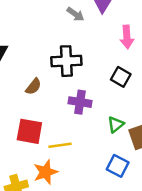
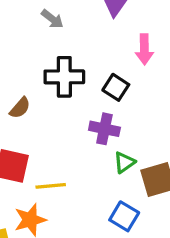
gray arrow: (75, 14) -> (52, 19), moved
black square: (121, 77) -> (116, 87), moved
purple cross: (80, 102) -> (104, 129), moved

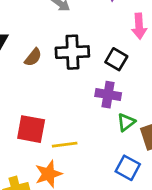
brown semicircle: (20, 108) -> (33, 57), moved

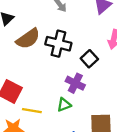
brown semicircle: (33, 57) -> (28, 39), size x1.6
green triangle: (126, 122) -> (64, 105), moved

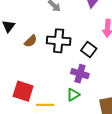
brown semicircle: (28, 39) -> (31, 41), size x0.6

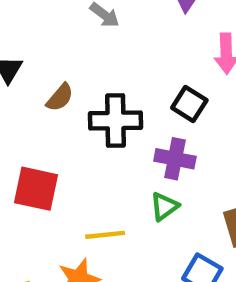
black cross: (59, 41) -> (116, 121), moved
red square: (23, 91) -> (36, 189), moved

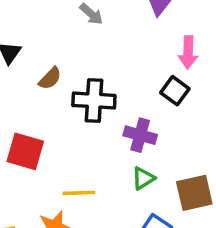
black square: (189, 104) -> (175, 91), moved
green triangle: (164, 206) -> (143, 178), moved

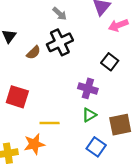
pink arrow: (188, 52) -> (118, 25), moved, turned 66
black cross: (94, 100) -> (60, 42), moved, turned -30

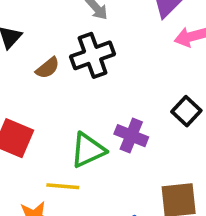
black square: (110, 62) -> (186, 111), moved
green triangle: (89, 115) -> (88, 150), moved, size x1.5

